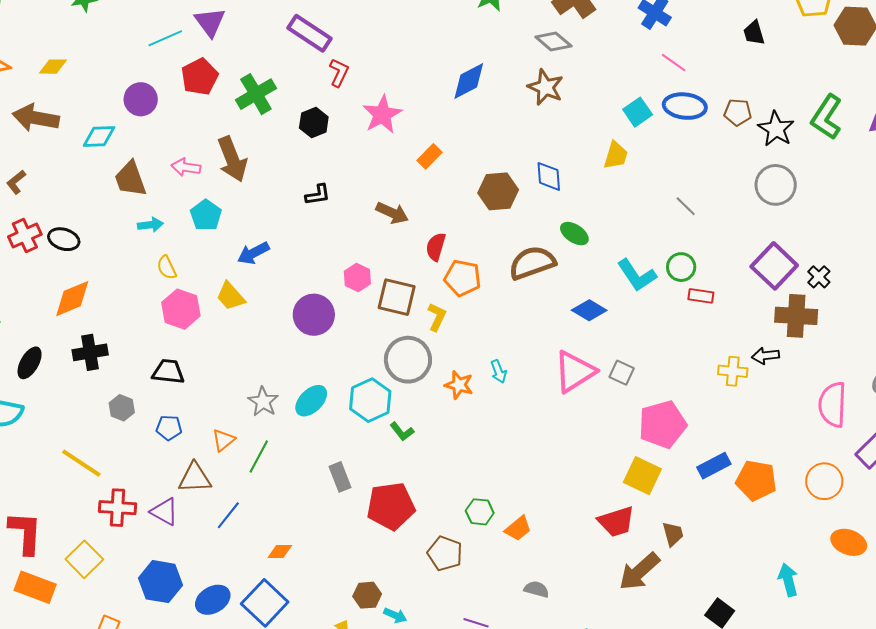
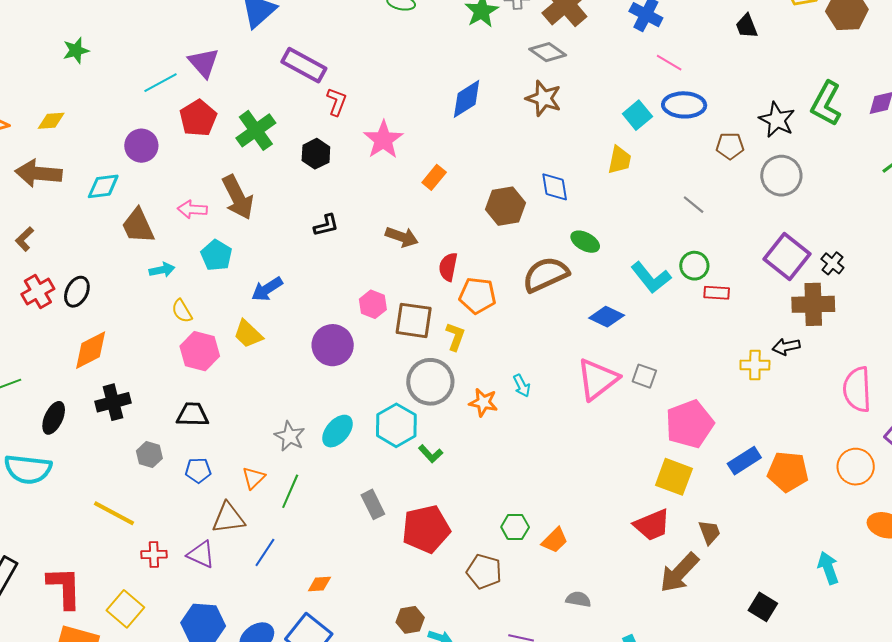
brown pentagon: (738, 112) -> (730, 146), moved
black ellipse: (64, 239) -> (77, 292), turned -76
red cross: (118, 508) -> (154, 554), size x0.7

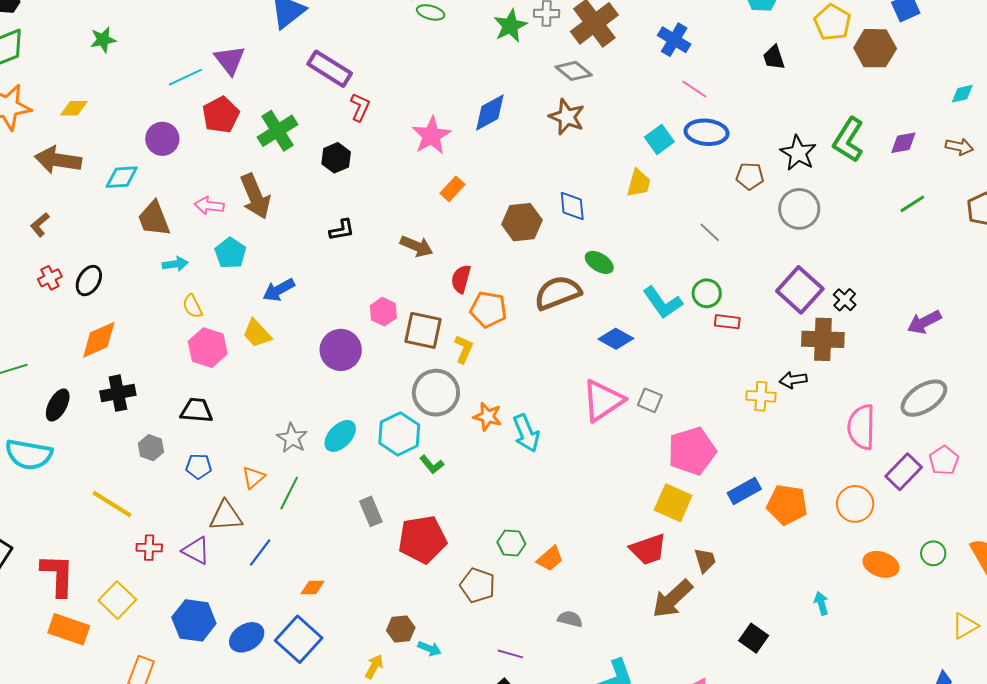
pink star: (383, 140) -> (431, 135), moved
red cross: (38, 291) -> (50, 278), size x0.7
cyan arrow: (522, 386) -> (526, 433), moved, size x1.6
cyan arrow: (828, 568) -> (821, 603), size x0.7

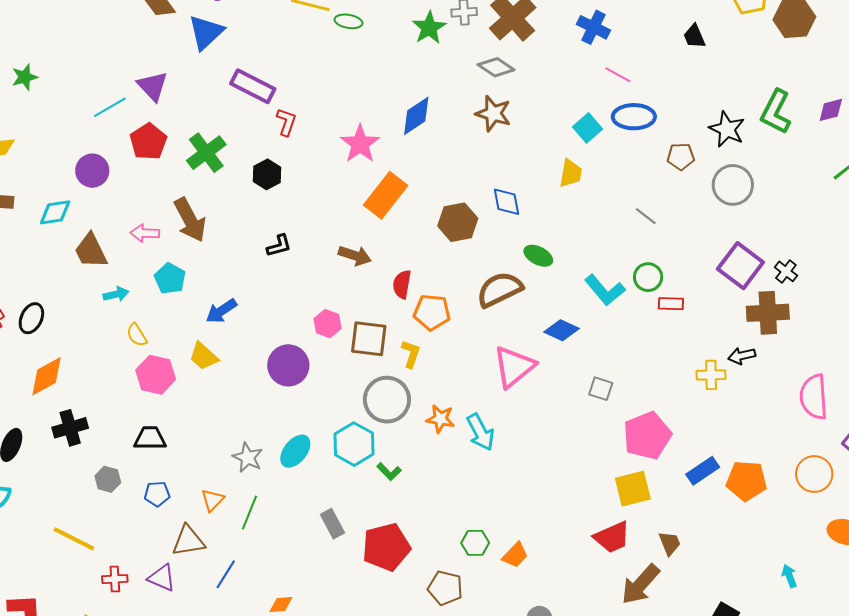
orange rectangle: (453, 189) -> (386, 195), size x1.8
pink triangle: (603, 401) -> (514, 367), moved
yellow square: (673, 503) -> (633, 489), turned -33

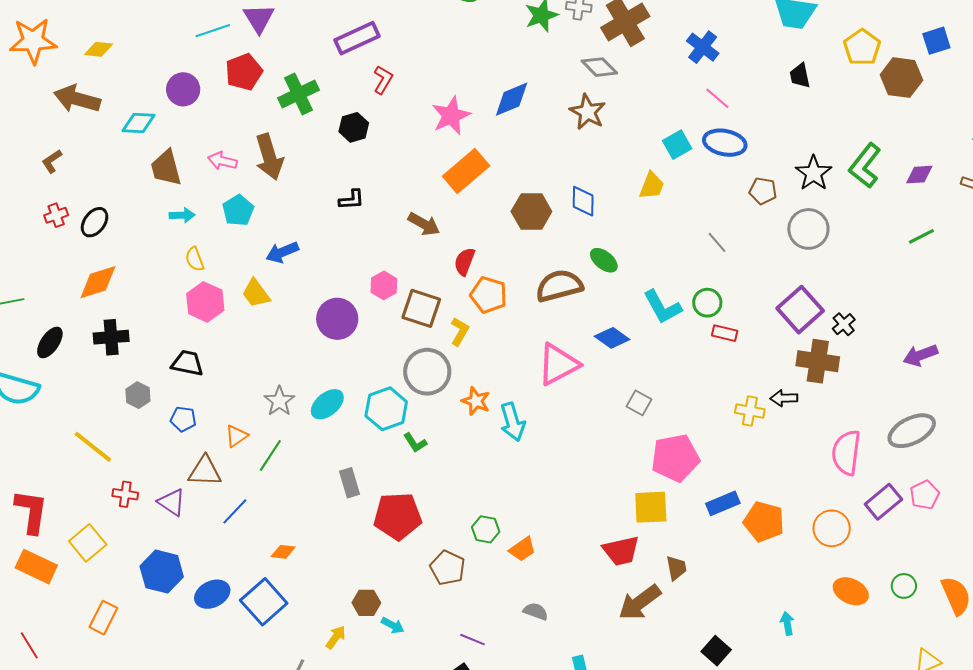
purple rectangle: (253, 86) -> (357, 38), turned -63

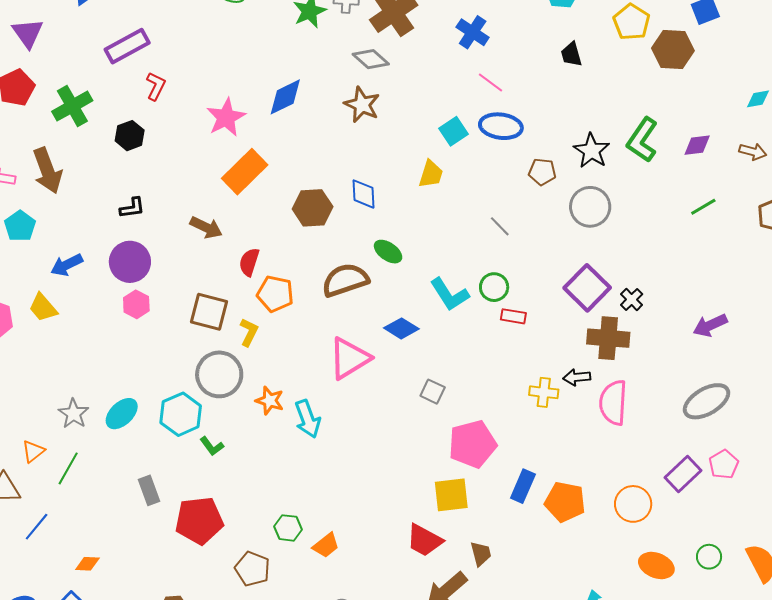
pink hexagon: (384, 285) -> (136, 304), moved
purple circle: (337, 319) -> (130, 262), moved
pink semicircle: (846, 453) -> (613, 403), moved
blue rectangle: (723, 503) -> (523, 486), turned -40
red trapezoid: (621, 551) -> (424, 540), turned 45

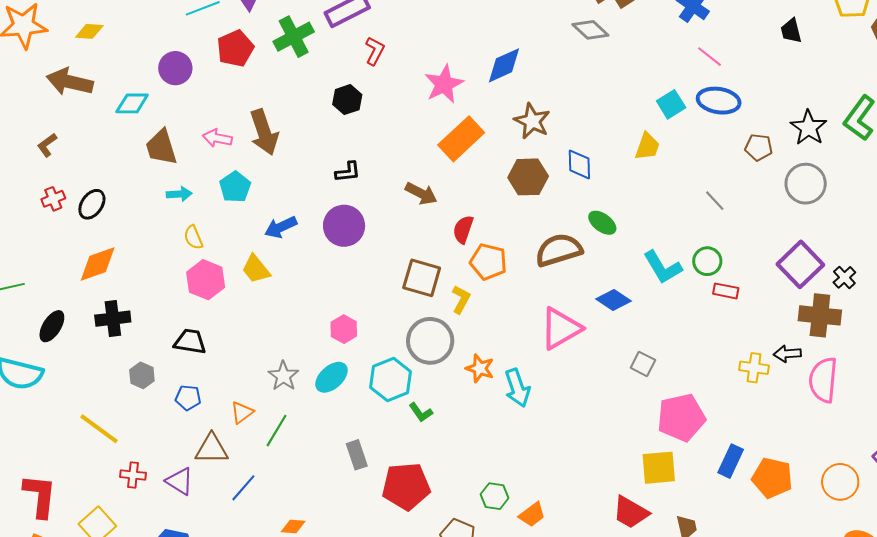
brown star: (362, 105) -> (532, 121), moved
green cross: (72, 106) -> (294, 37), moved
pink hexagon: (136, 304) -> (344, 329), moved

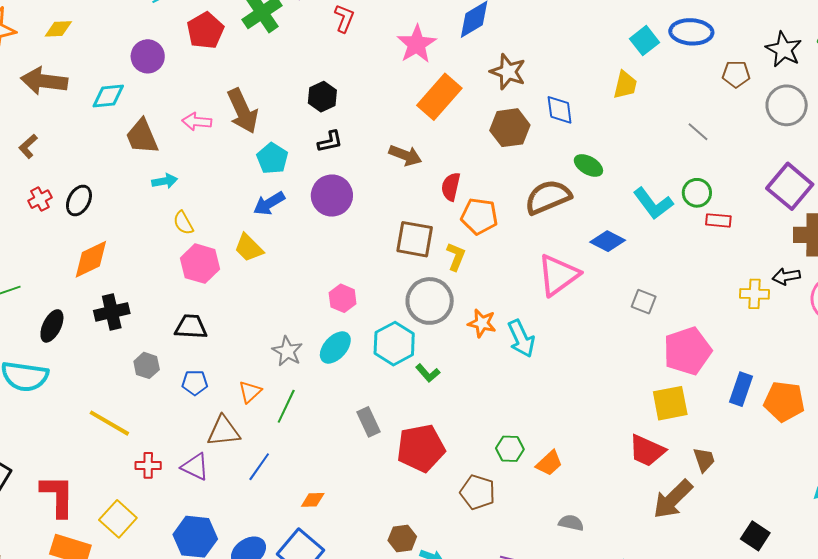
black hexagon: (347, 100) -> (322, 97), moved
cyan pentagon: (235, 187) -> (272, 158), moved

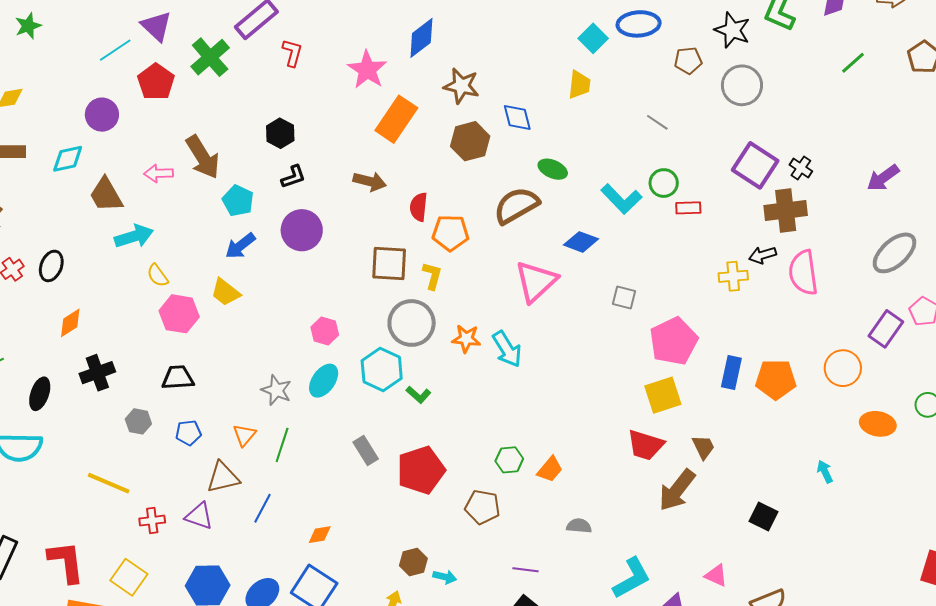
cyan arrow: (165, 181) -> (134, 236), size x1.5
orange diamond: (91, 259) -> (70, 323), size x0.7

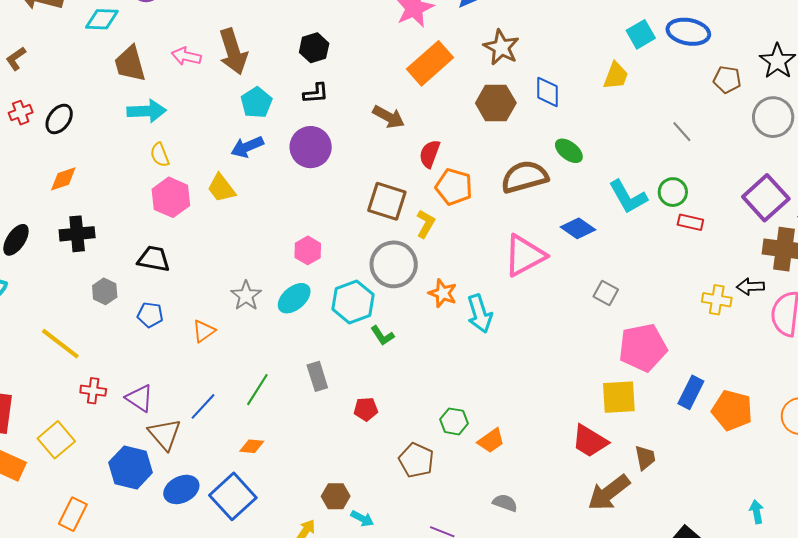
green line: (282, 445) -> (257, 390), moved
red pentagon: (421, 470) -> (366, 409), size x0.5
brown triangle: (223, 477) -> (165, 434), moved, turned 48

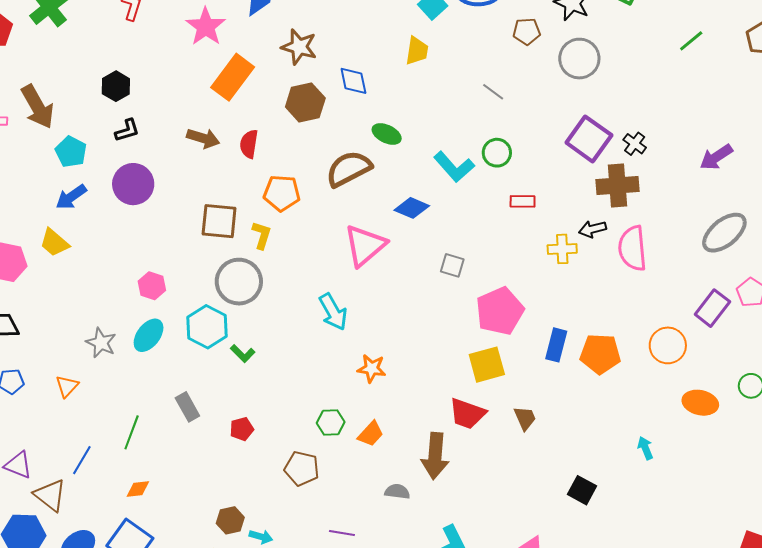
red semicircle: (430, 154) -> (249, 144), moved
red rectangle: (690, 222) -> (523, 201), moved
orange star: (443, 293) -> (372, 368), moved
brown arrow: (609, 493) -> (435, 456), moved, turned -36

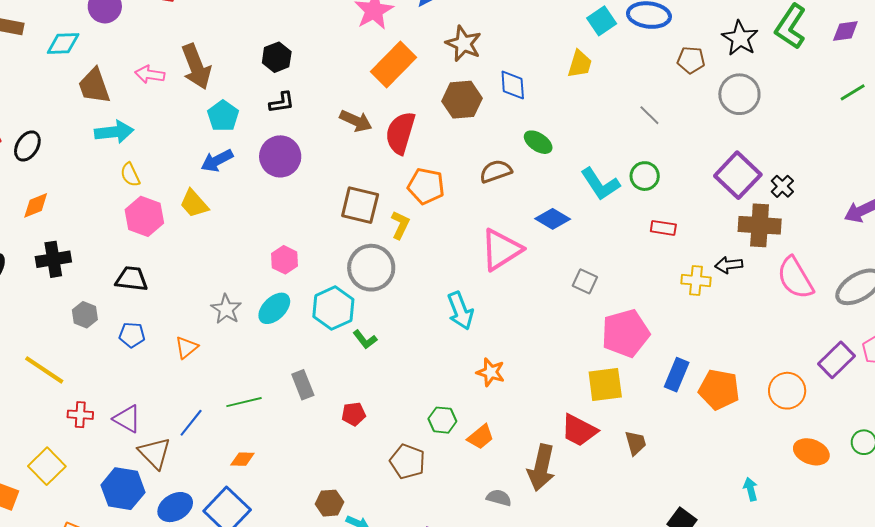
red semicircle: (249, 144) -> (400, 133), size x1.5
brown semicircle: (349, 169) -> (496, 171), size x0.7
pink semicircle: (632, 248) -> (795, 278), moved, turned -33
green line: (132, 432) -> (244, 402), turned 48

